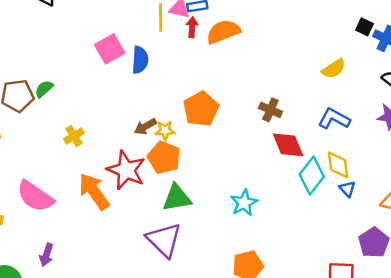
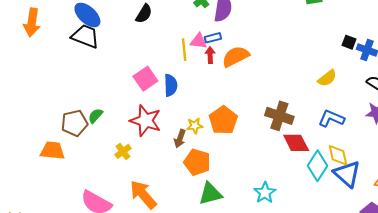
brown cross: (270, 110) -> (279, 116), size x1.5
brown arrow: (145, 127) -> (180, 138), turned -36
yellow star: (165, 130) -> (195, 126), moved
red star: (126, 170) -> (146, 121), moved
blue triangle: (347, 189) -> (347, 174), size x2.0

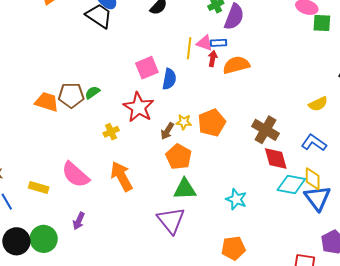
orange trapezoid: (52, 151) -> (47, 102), moved
cyan diamond: (317, 166) -> (291, 184), turned 56
cyan star: (265, 193) -> (236, 199), turned -30

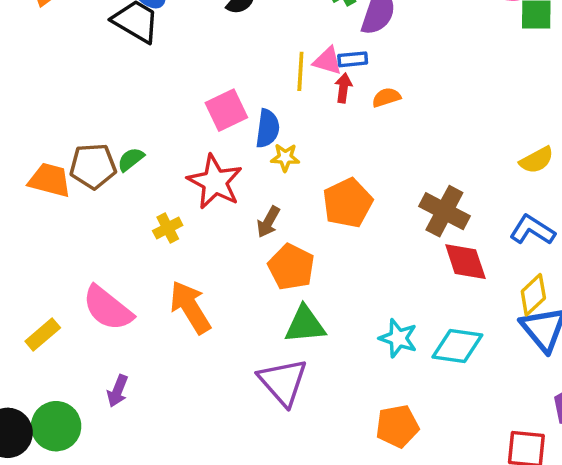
orange semicircle: (236, 65) -> (386, 97), size x0.6
yellow star: (184, 122) -> (285, 157), moved
yellow diamond: (313, 179) -> (533, 295), turned 50
cyan diamond: (291, 184) -> (457, 346), moved
yellow rectangle: (39, 188) -> (43, 334), turned -54

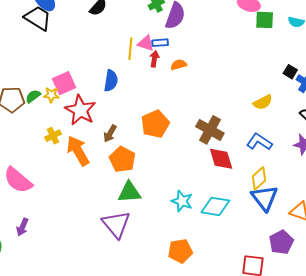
pink square: (226, 110) -> (64, 83), moved
yellow star: (285, 157) -> (51, 95), moved
orange arrow: (190, 307) -> (78, 151), moved

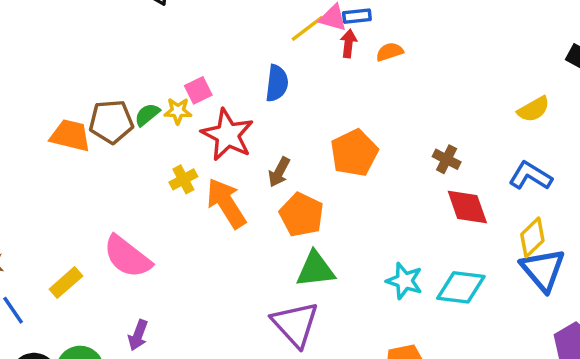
yellow line: (130, 49) -> (307, 28), turned 50
pink square: (64, 83) -> (198, 90), size x0.7
brown cross: (210, 130) -> (447, 159), size x0.6

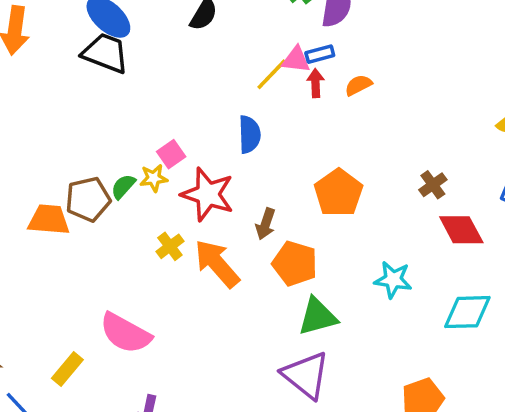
brown cross: (447, 159) -> (433, 185), turned 36
cyan star: (404, 281) -> (393, 280), moved

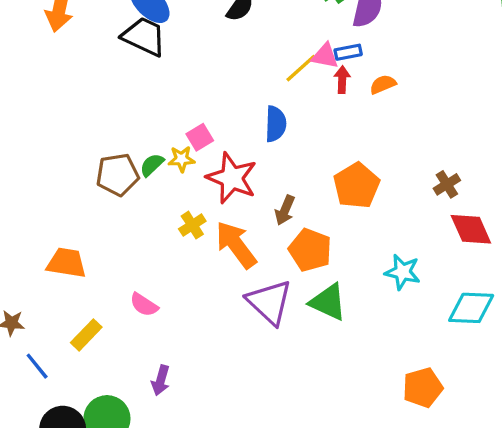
orange trapezoid: (49, 220) -> (67, 263), moved
green triangle: (318, 317) -> (328, 302), turned 36
pink semicircle: (125, 333) -> (144, 305), size x0.6
purple triangle: (306, 375) -> (269, 302), moved

